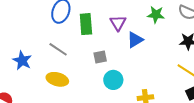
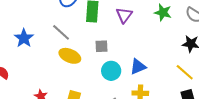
blue triangle: (135, 40) -> (138, 67), moved
yellow ellipse: (57, 79) -> (70, 56), moved

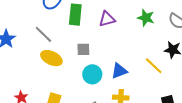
purple triangle: (124, 15) -> (107, 19), turned 36
yellow line: (185, 72) -> (154, 66), moved

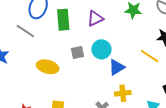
gray line: (43, 34) -> (25, 31), moved
cyan circle: (92, 74) -> (101, 49), moved

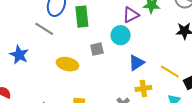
purple triangle: (95, 18) -> (131, 15), moved
cyan circle: (101, 49) -> (121, 35), moved
yellow line: (150, 56) -> (170, 72), moved

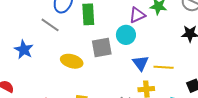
gray square: (97, 49) -> (102, 48), size x1.5
blue triangle: (136, 63) -> (141, 63), turned -36
yellow line: (170, 72) -> (164, 67), moved, turned -30

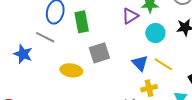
cyan circle: (126, 35) -> (155, 33), moved
blue star: (24, 50) -> (23, 54), moved
yellow line: (164, 67) -> (163, 64), turned 36

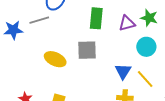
green rectangle: (82, 22) -> (96, 18), moved
gray line: (45, 37) -> (39, 20), turned -60
blue star: (23, 54) -> (13, 30), turned 30

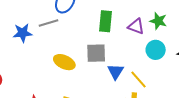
purple triangle: (127, 23) -> (136, 26), turned 36
blue triangle: (123, 71) -> (115, 72), moved
yellow line: (145, 79) -> (138, 79), moved

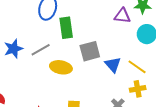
green rectangle: (106, 21) -> (66, 28), moved
gray line: (48, 23) -> (41, 50), moved

